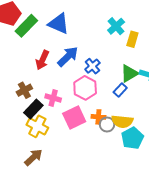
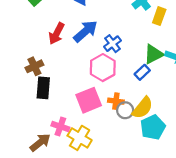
pink cross: (53, 98) -> (60, 127), moved
black rectangle: (33, 109) -> (43, 88), turned -42
yellow semicircle: (122, 121) -> (143, 108), turned -60
yellow cross: (37, 126) -> (80, 138), moved

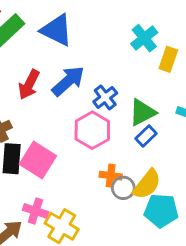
green triangle: (154, 54) -> (142, 112), moved
pink square: (89, 100) -> (38, 160), moved, turned -35
cyan pentagon: (153, 127) -> (161, 211), turned 30

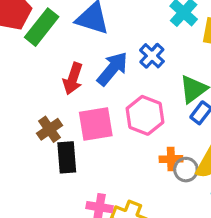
blue cross: (105, 97) -> (152, 56), moved
pink square: (38, 160) -> (96, 124), moved, turned -33

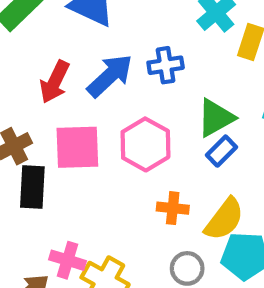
blue cross: (152, 56) -> (166, 65), turned 30
gray circle: (186, 170) -> (187, 268), moved

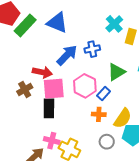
red arrow: (55, 82) -> (42, 72), moved, turned -102
blue rectangle: (221, 151) -> (104, 94), moved
black rectangle: (32, 187) -> (49, 108), moved

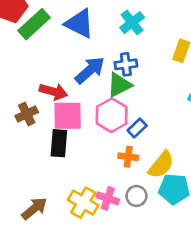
cyan cross: (114, 24) -> (132, 23), moved
green triangle: (116, 72) -> (119, 85), moved
pink cross: (52, 141) -> (108, 198), moved

